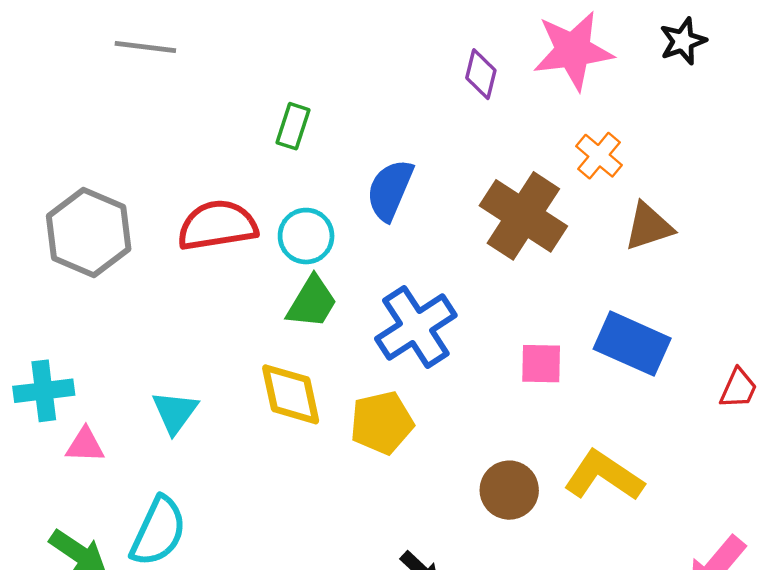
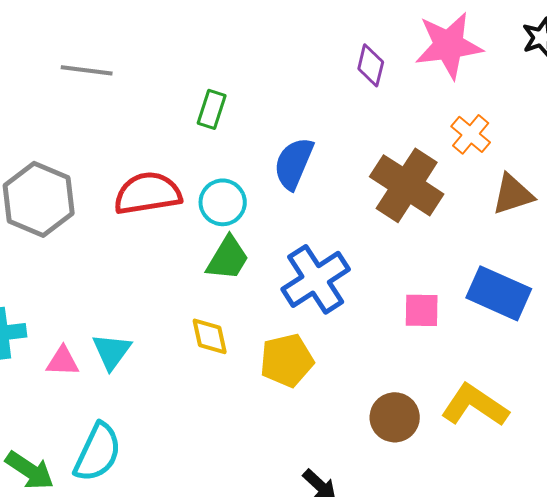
gray line: (145, 47) -> (87, 70), moved
yellow diamond: (291, 394) -> (210, 336), size x0.7
pink triangle: (85, 445) -> (63, 361), moved

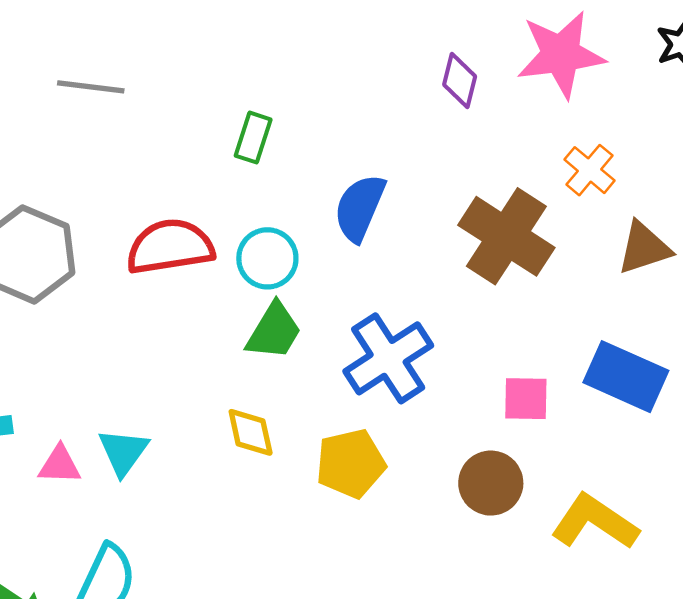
brown circle: (395, 417) -> (491, 483), moved

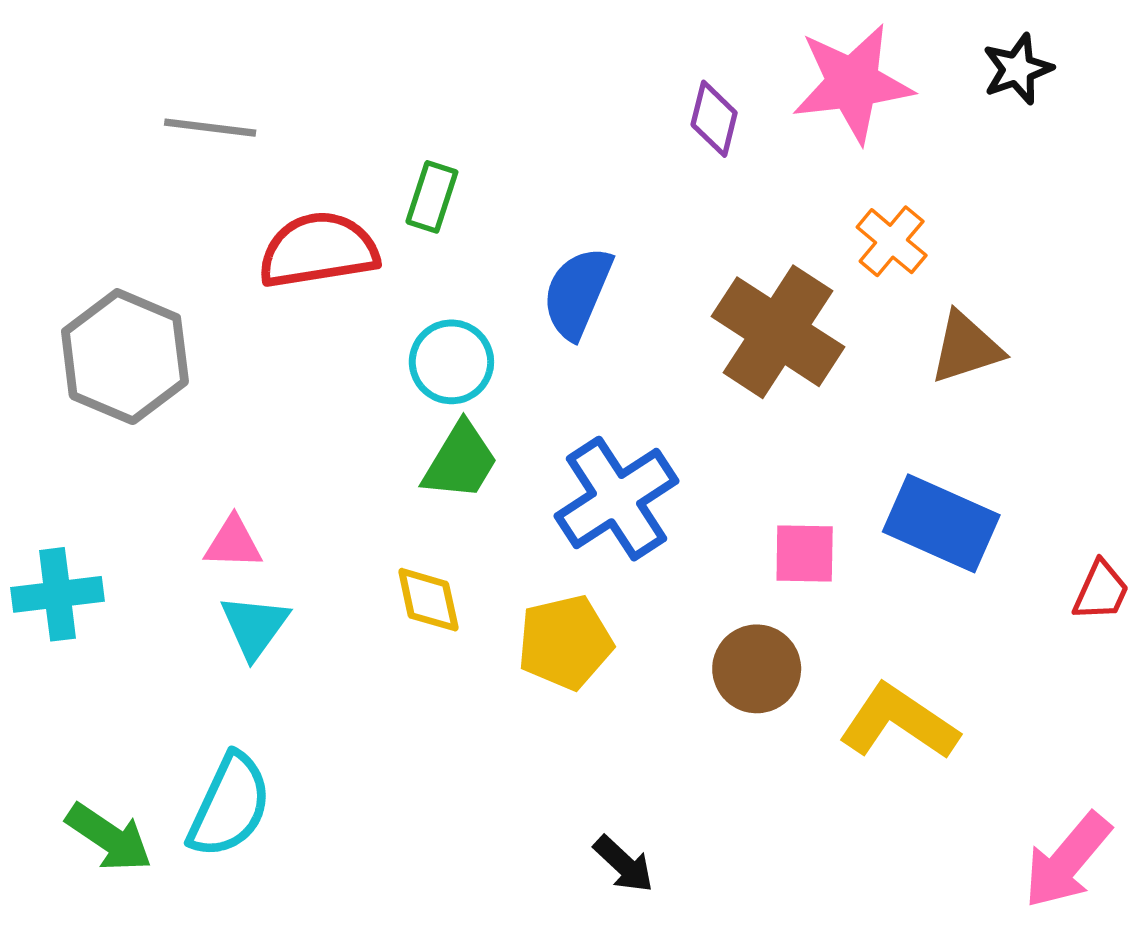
red semicircle: (170, 247) -> (318, 250), moved
pink triangle: (60, 465) -> (233, 543), moved

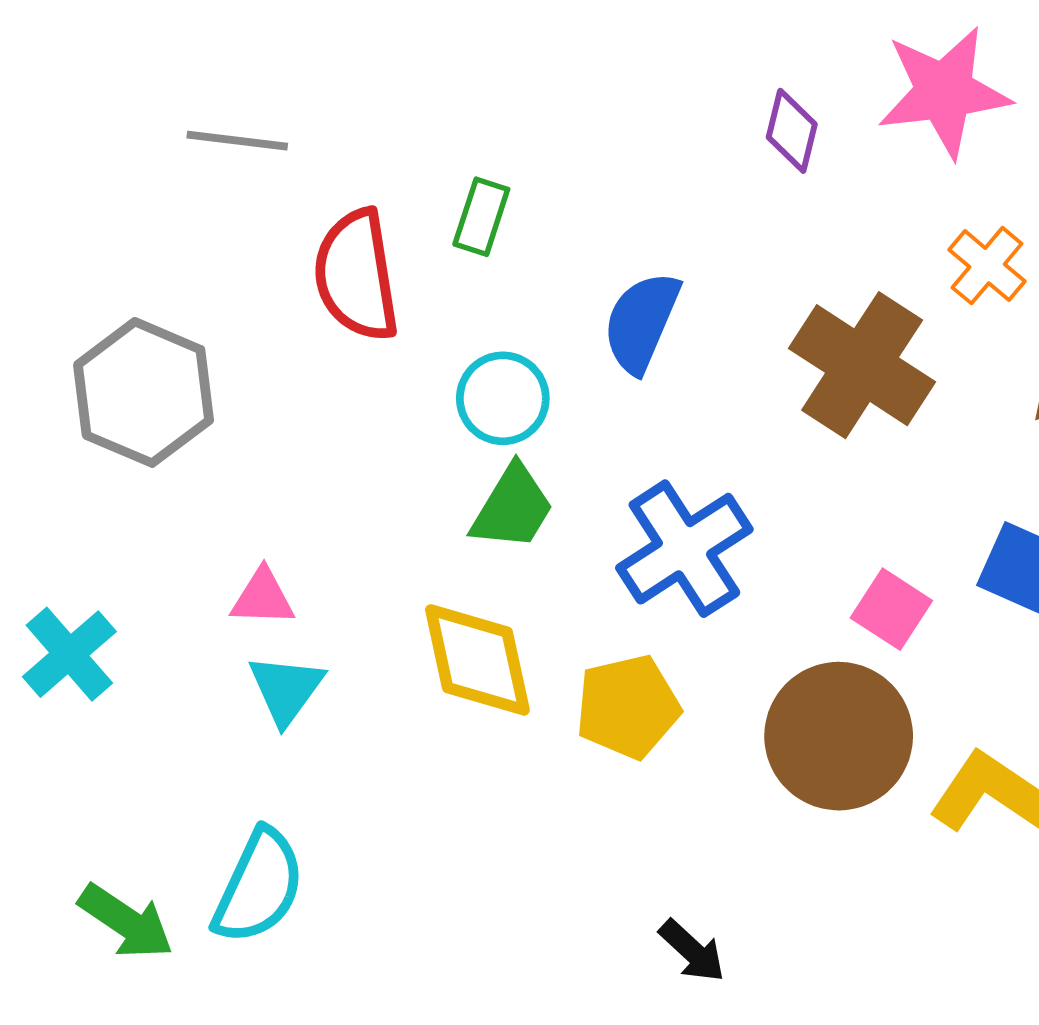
red semicircle: (318, 250) -> (356, 275), turned -90
pink square: (805, 554) -> (891, 609), turned 32
cyan cross: (57, 594) -> (69, 654), turned -34
yellow diamond: (428, 600) -> (477, 660), size x1.6
brown circle: (757, 669) -> (839, 736), size x1.5

